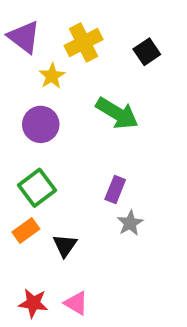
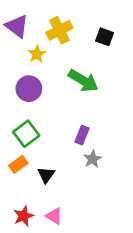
black square: (147, 52) -> (105, 37), turned -36
red star: (33, 303) -> (24, 216), turned -30

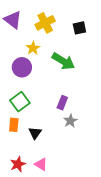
black square: (105, 37) -> (79, 28), turned -32
yellow star: (37, 54) -> (33, 48), moved
orange rectangle: (18, 164) -> (14, 125), turned -48

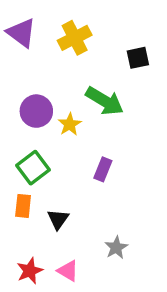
black square: (79, 28) -> (138, 58), moved
yellow star: (33, 48) -> (70, 124), moved
gray star: (70, 121) -> (116, 247), moved

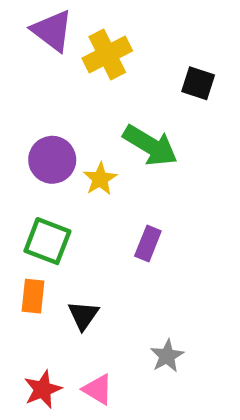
purple triangle: (21, 33) -> (52, 31), moved
black square: (138, 58) -> (198, 83), turned 30
green square: (33, 168) -> (47, 241), turned -32

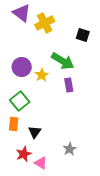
green square: (47, 241) -> (20, 101), turned 30
purple rectangle: (148, 243) -> (69, 85), moved, turned -32
red star: (43, 389) -> (24, 154), moved

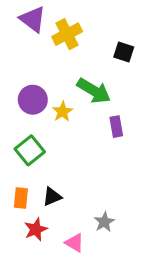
purple rectangle: (69, 85) -> (116, 127), moved
orange rectangle: (14, 124) -> (21, 198), moved
black triangle: (35, 132) -> (52, 197), turned 32
pink triangle: (41, 163) -> (74, 243), moved

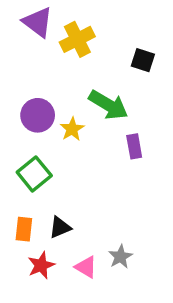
pink triangle: (74, 243) -> (86, 267), moved

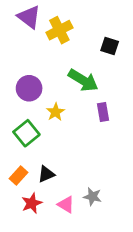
yellow star: (72, 129) -> (55, 112), moved
orange rectangle: (24, 229) -> (18, 175), turned 36
gray star: (120, 257) -> (92, 197), turned -30

